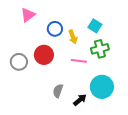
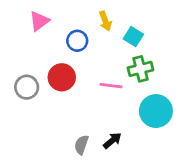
yellow arrow: (73, 37) -> (105, 21), moved
cyan circle: (102, 87) -> (156, 111), moved
gray semicircle: (58, 91) -> (81, 145), moved

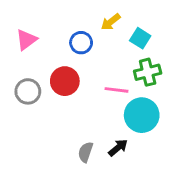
pink triangle: (39, 21) -> (26, 40), moved
yellow arrow: (105, 21) -> (111, 22), turned 72
cyan circle: (156, 111) -> (142, 115), moved

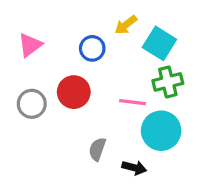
cyan square: (140, 38) -> (159, 43), size x1.4
black arrow: (118, 148) -> (134, 168), turned 54
gray semicircle: (85, 152) -> (97, 149), moved

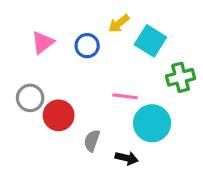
pink triangle: (30, 45) -> (43, 42), moved
green cross: (168, 82) -> (181, 77), moved
red circle: (74, 92) -> (59, 115), moved

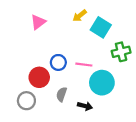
pink triangle: (43, 42) -> (38, 22), moved
blue circle: (87, 46) -> (58, 62), moved
gray circle: (30, 98) -> (26, 101), moved

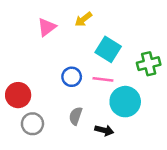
yellow arrow: (80, 16) -> (83, 19), moved
cyan square: (101, 27) -> (108, 49), moved
red circle: (39, 77) -> (18, 95), moved

